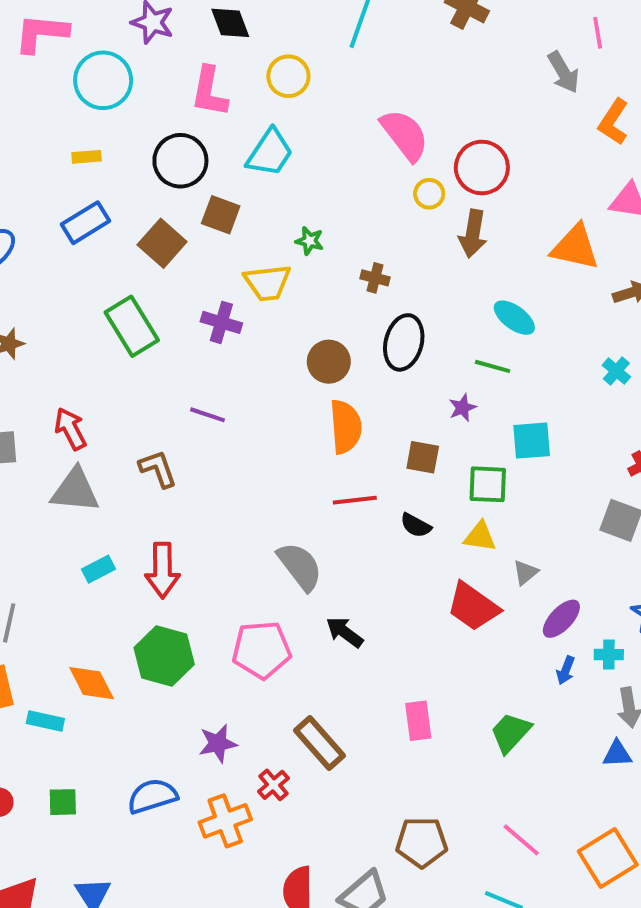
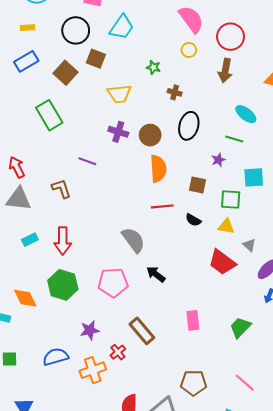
yellow circle: (429, 194) -> (189, 50), moved
green star: (310, 241) -> (153, 67), moved
purple cross: (221, 322) -> (118, 132), moved
gray triangle: (525, 572) -> (249, 245), turned -40

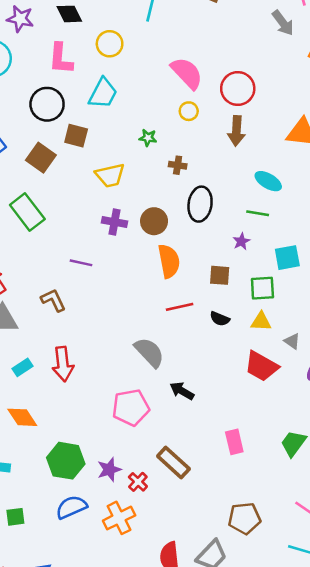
green hexagon: (63, 285) -> (66, 461), moved
orange diamond: (25, 298) -> (22, 417), moved
red cross: (118, 352) -> (138, 482), moved

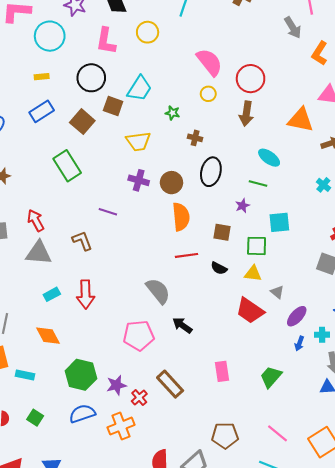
cyan trapezoid: (103, 93) -> (139, 89), moved
green square: (15, 517) -> (35, 418), turned 35

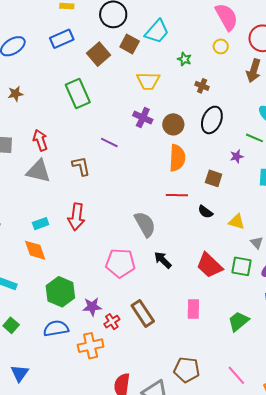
green square: (257, 246) -> (242, 266), moved
cyan rectangle: (52, 294) -> (41, 224), moved
red trapezoid: (250, 311) -> (209, 265), moved

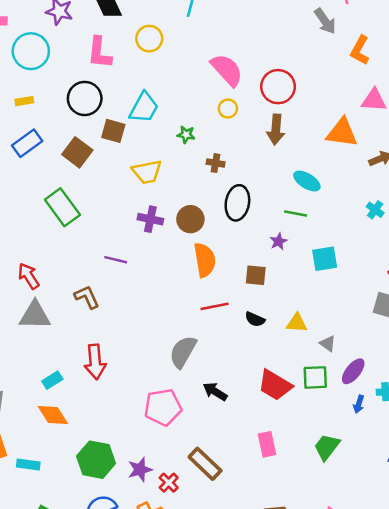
gray semicircle: (145, 224) -> (183, 352), turned -108

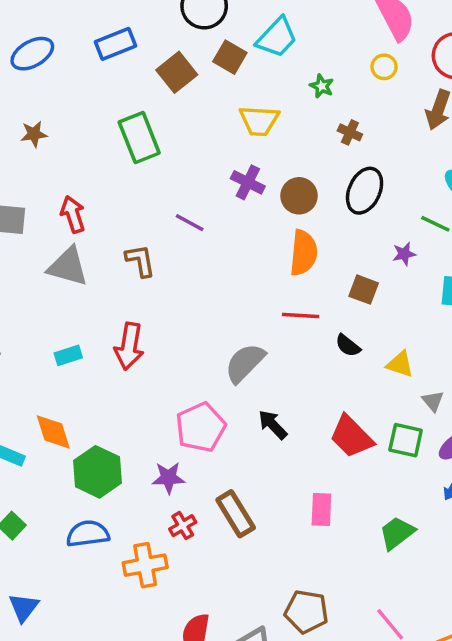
pink pentagon: (163, 407) -> (201, 427), turned -30
orange diamond: (53, 415) -> (53, 432), moved
purple star: (140, 470) -> (168, 478), moved

